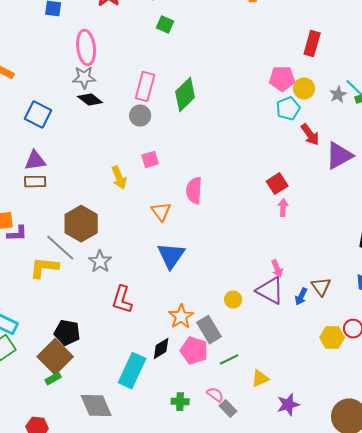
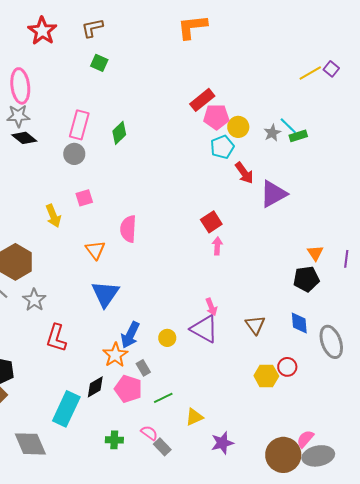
red rectangle: (312, 44) -> (202, 100), moved, turned 35
green diamond: (185, 95) -> (119, 133), size x0.7
blue arrow: (301, 297) -> (130, 335), moved, size x1.5
gray rectangle: (209, 330) -> (143, 368), size x0.6

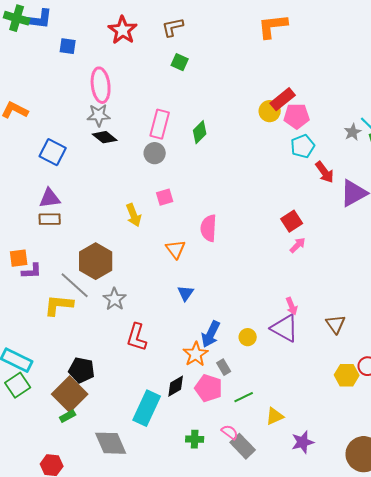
yellow circle: (238, 127) -> (270, 111), moved
pink arrow: (217, 246) -> (298, 245), turned 42
blue triangle: (105, 294) -> (186, 293), size x0.6
gray rectangle: (162, 447) -> (243, 446), size x1.4

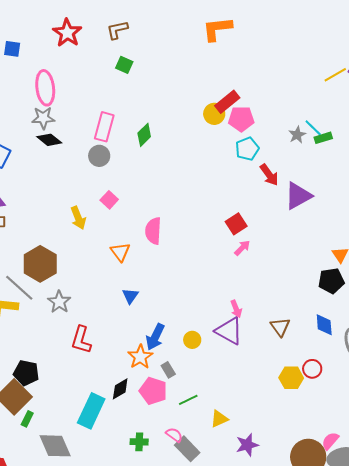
pink square: (165, 197) -> (109, 200), turned -30
green rectangle: (68, 416) -> (27, 419), moved, turned -35

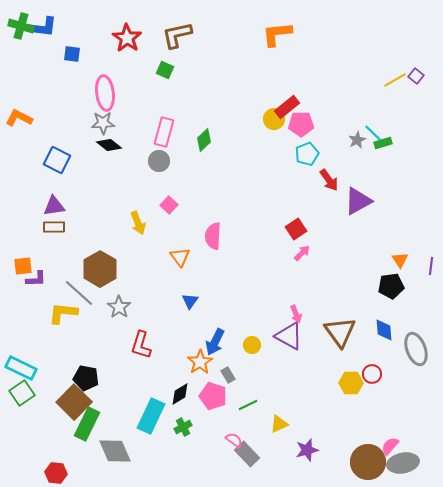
brown L-shape: (117, 30) -> (177, 35), size x1.4
green square: (124, 65) -> (165, 70), moved
brown triangle: (280, 327) -> (340, 332), size x1.6
green rectangle: (27, 419) -> (87, 424), size x2.0
green cross: (139, 442) -> (183, 427), moved, turned -30

